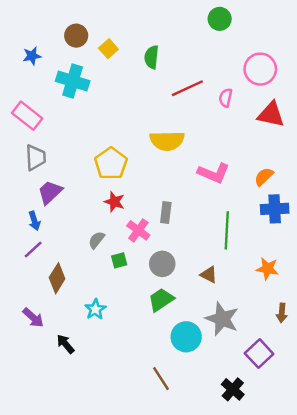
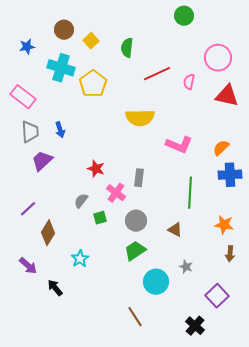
yellow pentagon: (111, 163) -> (93, 84), moved
blue arrow: (34, 221) -> (60, 130), moved
brown arrow: (282, 313) -> (230, 254), moved
gray star: (222, 319) -> (186, 267), size x0.5

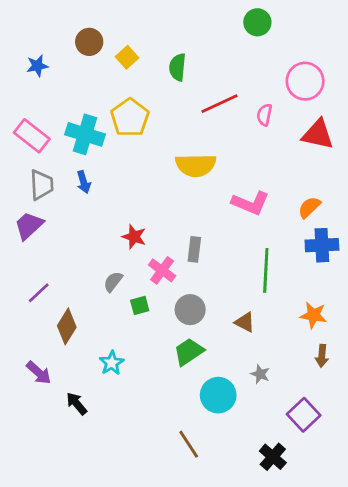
cyan cross: (61, 68) -> (85, 134), moved
purple trapezoid: (42, 161) -> (29, 226), moved

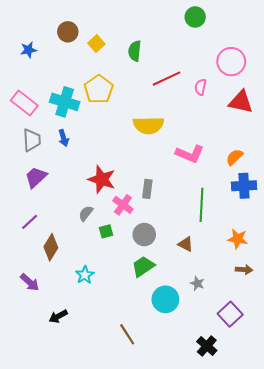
purple trapezoid: (29, 226) -> (36, 177), moved
red star: (134, 237) -> (102, 179), size x1.5
brown arrow: (322, 356) -> (244, 270), turned -91
black arrow: (77, 404) -> (58, 316), moved, turned -78
brown line: (189, 444) -> (127, 334), moved

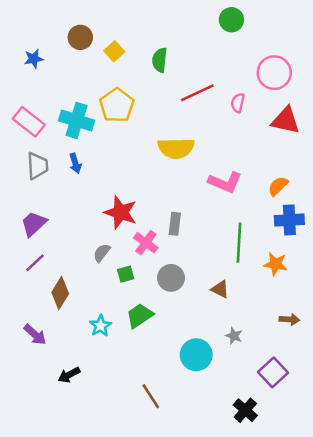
purple trapezoid: (36, 177) -> (34, 224), moved
orange star: (238, 239) -> (276, 264), moved
green trapezoid: (143, 266) -> (139, 316), moved

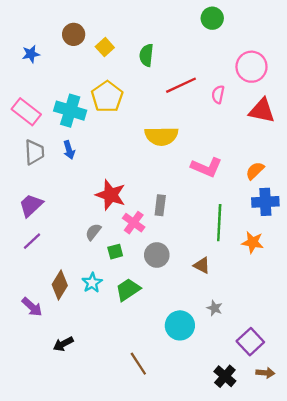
brown diamond: (60, 293) -> (60, 285), moved
brown arrow: (289, 319) -> (265, 373), moved
cyan star: (100, 326) -> (92, 283), moved

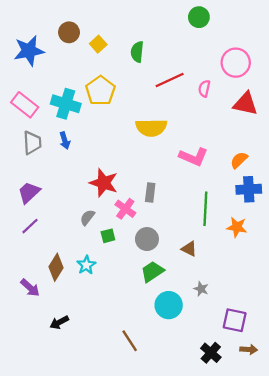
blue star: (31, 54) -> (29, 51), size x1.8
green trapezoid: (128, 290) -> (152, 272), moved
purple square: (250, 342) -> (235, 320), turned -35

